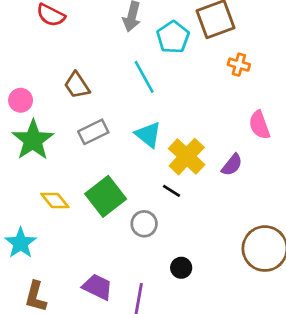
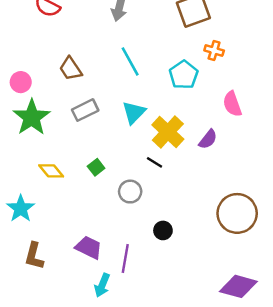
cyan pentagon: (173, 37) -> (184, 75), moved
cyan triangle: (148, 135) -> (134, 113), turned 35
green square: (106, 196) -> (96, 167), size x0.5

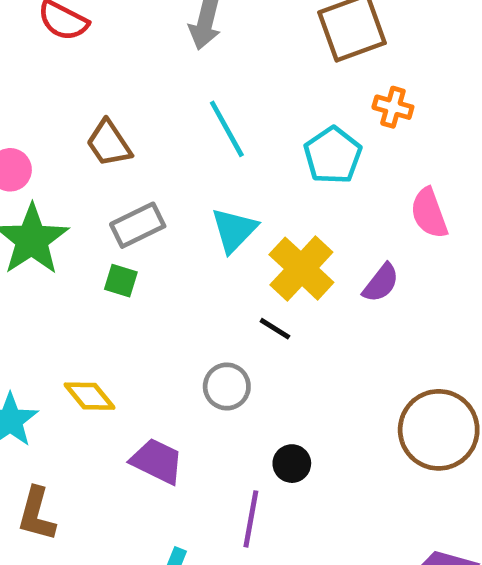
green square: (96, 167) -> (121, 281), moved, turned -35
yellow diamond: (51, 171) -> (90, 396), moved
purple trapezoid: (89, 247) -> (157, 461), moved
purple line: (125, 258) -> (251, 519), moved

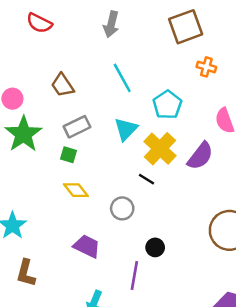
cyan pentagon: (333, 155) -> (167, 105), moved
purple semicircle: (381, 283) -> (200, 156), size x1.4
yellow diamond: (90, 396) -> (76, 190), moved

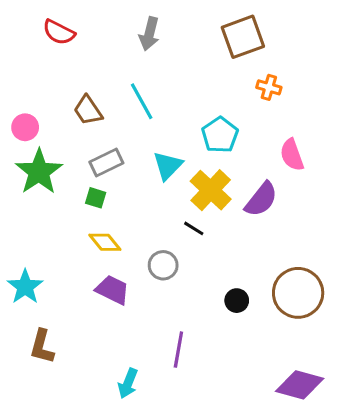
cyan line: (122, 78) -> (142, 101), moved
purple trapezoid: (87, 246) -> (113, 290), moved
black circle: (155, 247) -> (237, 301), moved

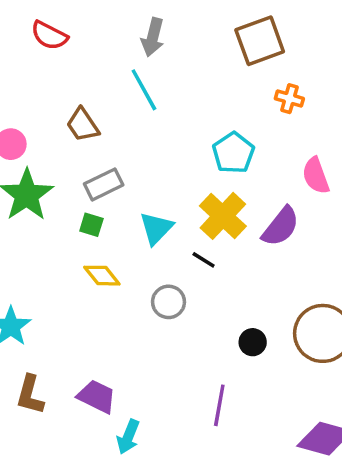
cyan line: (142, 101) -> (144, 90), moved
cyan triangle: (168, 166) -> (156, 228), moved
purple trapezoid: (113, 290) -> (97, 397), moved
purple line: (178, 350) -> (219, 405), moved

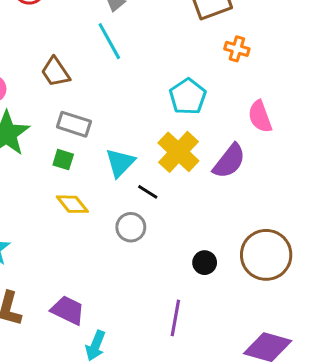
gray rectangle: (104, 184) -> (74, 124), turned 44
black line: (204, 260) -> (148, 192), moved

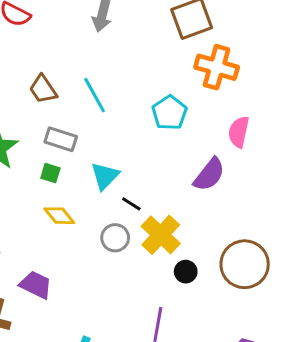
cyan line: (109, 41) -> (95, 95), moved
orange cross: (237, 49) -> (217, 67), size x1.8
pink semicircle: (260, 117) -> (239, 132), turned 32
yellow cross: (178, 152) -> (161, 235), moved
purple trapezoid: (68, 310) -> (36, 285), moved

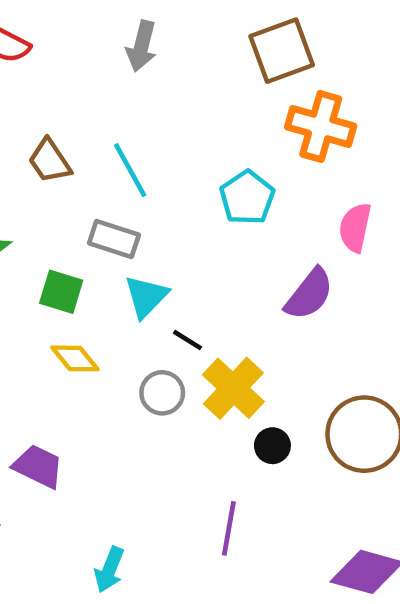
gray rectangle: (61, 139) -> (114, 239), moved
green square: (50, 173) -> (61, 292), size x1.4

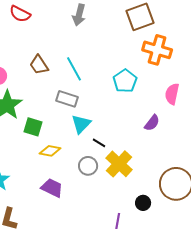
green square: (61, 292) -> (33, 127), moved
purple semicircle: (309, 294) -> (152, 123), size x0.7
yellow diamond: (75, 358) -> (50, 151), turned -40
black circle: (272, 446) -> (143, 203), moved
purple trapezoid: (38, 466) -> (52, 188), moved

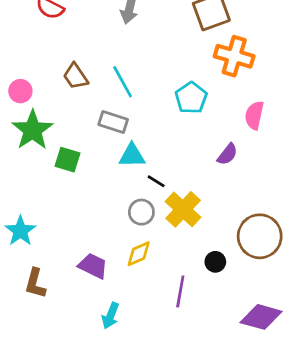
cyan triangle: (81, 124) -> (132, 156), turned 45
yellow diamond: (50, 151) -> (139, 254), moved, turned -35
purple trapezoid: (52, 188) -> (93, 266), moved

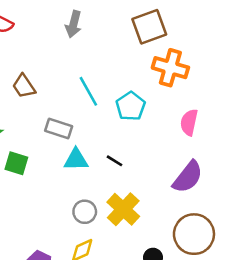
cyan line: (123, 82) -> (88, 91), moved
purple semicircle: (227, 154) -> (188, 177), moved, size x1.6
black line: (156, 181) -> (114, 161), moved

